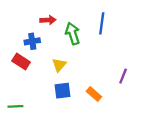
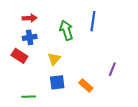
red arrow: (48, 20) -> (30, 18), moved
green line: (15, 106) -> (29, 97), moved

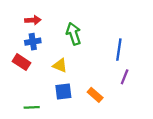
blue line: (93, 21) -> (119, 50), moved
yellow triangle: (54, 59) -> (60, 65), turned -48

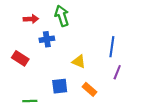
green arrow: (74, 34) -> (62, 16), moved
blue cross: (33, 42) -> (47, 39), moved
yellow triangle: (60, 65) -> (79, 62), moved

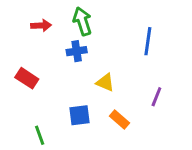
blue cross: (47, 39) -> (77, 51), moved
blue line: (112, 47) -> (148, 41), moved
green line: (30, 101) -> (40, 135), turned 72

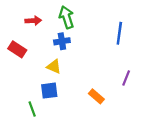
red rectangle: (27, 78) -> (17, 49), moved
yellow triangle: (105, 82) -> (54, 67), moved
blue square: (80, 115) -> (49, 91), moved

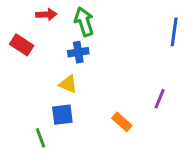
red arrow: (33, 21) -> (46, 14), moved
blue line: (119, 33) -> (174, 32), moved
red rectangle: (17, 49) -> (22, 45), moved

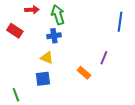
purple line: (160, 99) -> (104, 58), moved
orange rectangle: (122, 122) -> (84, 73), moved
green line: (41, 138) -> (16, 95), moved

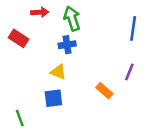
blue line: (120, 22) -> (133, 28), moved

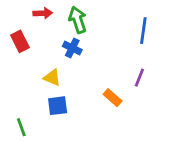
red rectangle: (19, 38) -> (20, 41), turned 30
blue cross: (67, 45) -> (72, 48), turned 35
yellow triangle: (58, 72) -> (52, 78), moved

